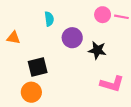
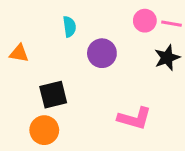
black star: (97, 50) -> (167, 58), moved, turned -30
pink L-shape: (112, 84) -> (134, 118), moved

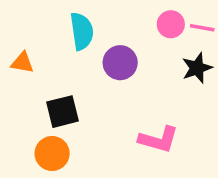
cyan semicircle: (69, 27) -> (82, 31), size x1.5

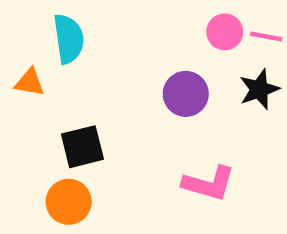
cyan semicircle: (82, 31) -> (69, 39), moved
purple circle: (120, 63) -> (186, 94), moved

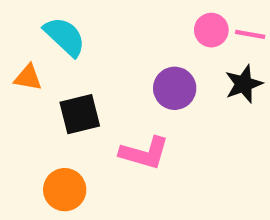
cyan semicircle: (69, 39) -> (65, 37), turned -39
black square: (82, 147) -> (80, 114), moved
pink L-shape: (209, 183) -> (144, 153), moved

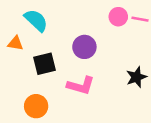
black star: (244, 84) -> (136, 77), moved
purple circle: (175, 88) -> (84, 47), moved

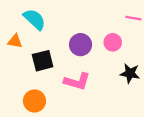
pink circle: (118, 17) -> (113, 42), moved
black star: (136, 77) -> (130, 73), turned 30

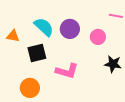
cyan semicircle: (34, 19) -> (44, 27), moved
purple circle: (81, 45) -> (70, 29), moved

